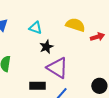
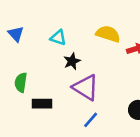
black rectangle: (37, 86) -> (42, 104), moved

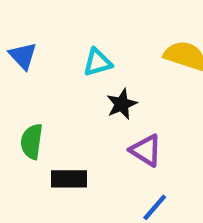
cyan triangle: (58, 38) -> (98, 62), turned -35
purple triangle: (86, 87) -> (146, 150), size x0.7

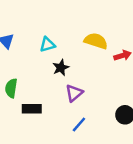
purple triangle: (146, 150) -> (74, 93), turned 48

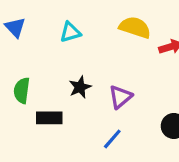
black star: (61, 68) -> (80, 87), moved
purple triangle: (74, 93) -> (120, 97), moved

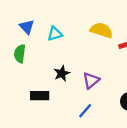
blue triangle: (15, 27) -> (27, 27), moved
green semicircle: (22, 90) -> (20, 54), moved

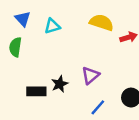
black star: (62, 73) -> (60, 84), moved
blue line: (85, 111) -> (98, 107), moved

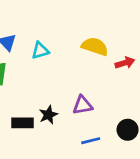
purple triangle: (90, 75) -> (82, 105), turned 30
blue line: (98, 107) -> (91, 141), turned 35

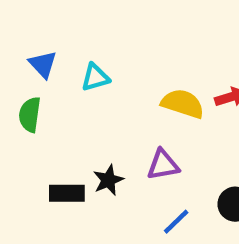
yellow semicircle: (95, 46) -> (183, 104), moved
blue line: (91, 141) -> (176, 222), turned -30

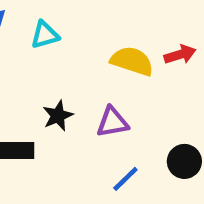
black star: (108, 180) -> (58, 116), moved

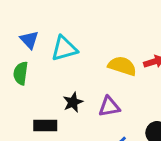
cyan triangle: (45, 35) -> (64, 49), size x1.4

